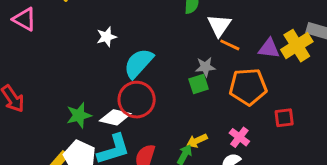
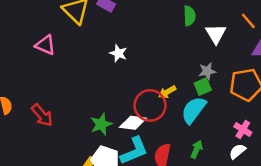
white star: (106, 37) -> (118, 53), turned -30
orange line: (230, 45) -> (248, 21), moved, turned 30
cyan semicircle: (139, 63) -> (194, 110), moved
yellow arrow: (197, 141) -> (167, 92), moved

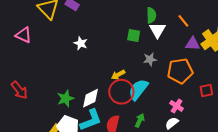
green semicircle: (189, 16) -> (151, 15), moved
green square: (203, 87) -> (134, 36), moved, turned 32
red circle: (150, 105) -> (121, 92), moved
white diamond: (133, 123) -> (90, 98), turned -35

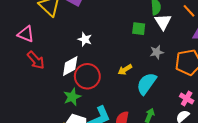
red arrow: (19, 90) -> (36, 60), moved
red circle: (121, 92) -> (87, 76), moved
white diamond: (90, 98) -> (70, 66), moved

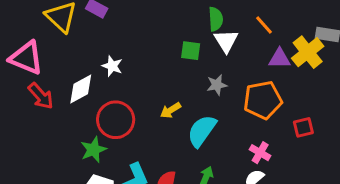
pink triangle: (26, 34) -> (26, 58), size x1.4
white diamond: (70, 66) -> (81, 89), moved

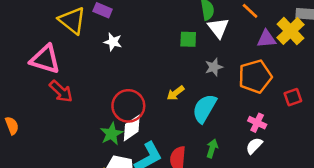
white star: (112, 66) -> (113, 42), moved
white diamond: (81, 89) -> (132, 128), moved

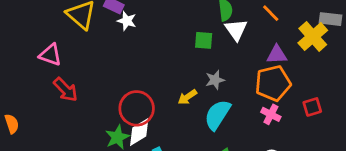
purple triangle: (266, 39) -> (277, 55), moved
white star: (113, 42) -> (127, 21), moved
pink triangle: (45, 59) -> (50, 55), size x0.7
gray star: (214, 67) -> (215, 80), moved
pink cross: (257, 123) -> (271, 114), moved

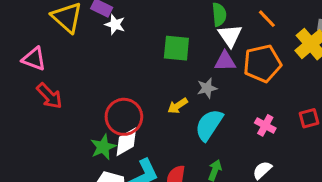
green square: (204, 40) -> (176, 48), moved, size x1.4
purple triangle: (277, 55) -> (225, 61), moved
orange pentagon: (273, 83) -> (262, 64), moved

